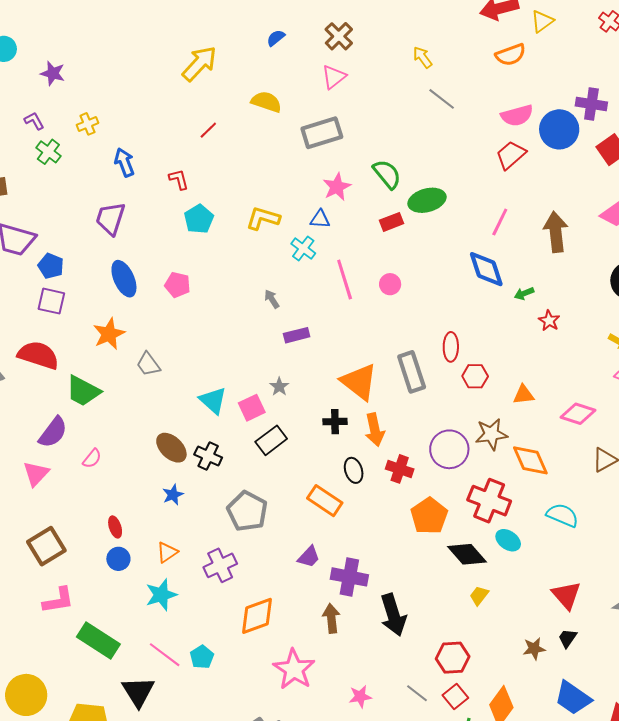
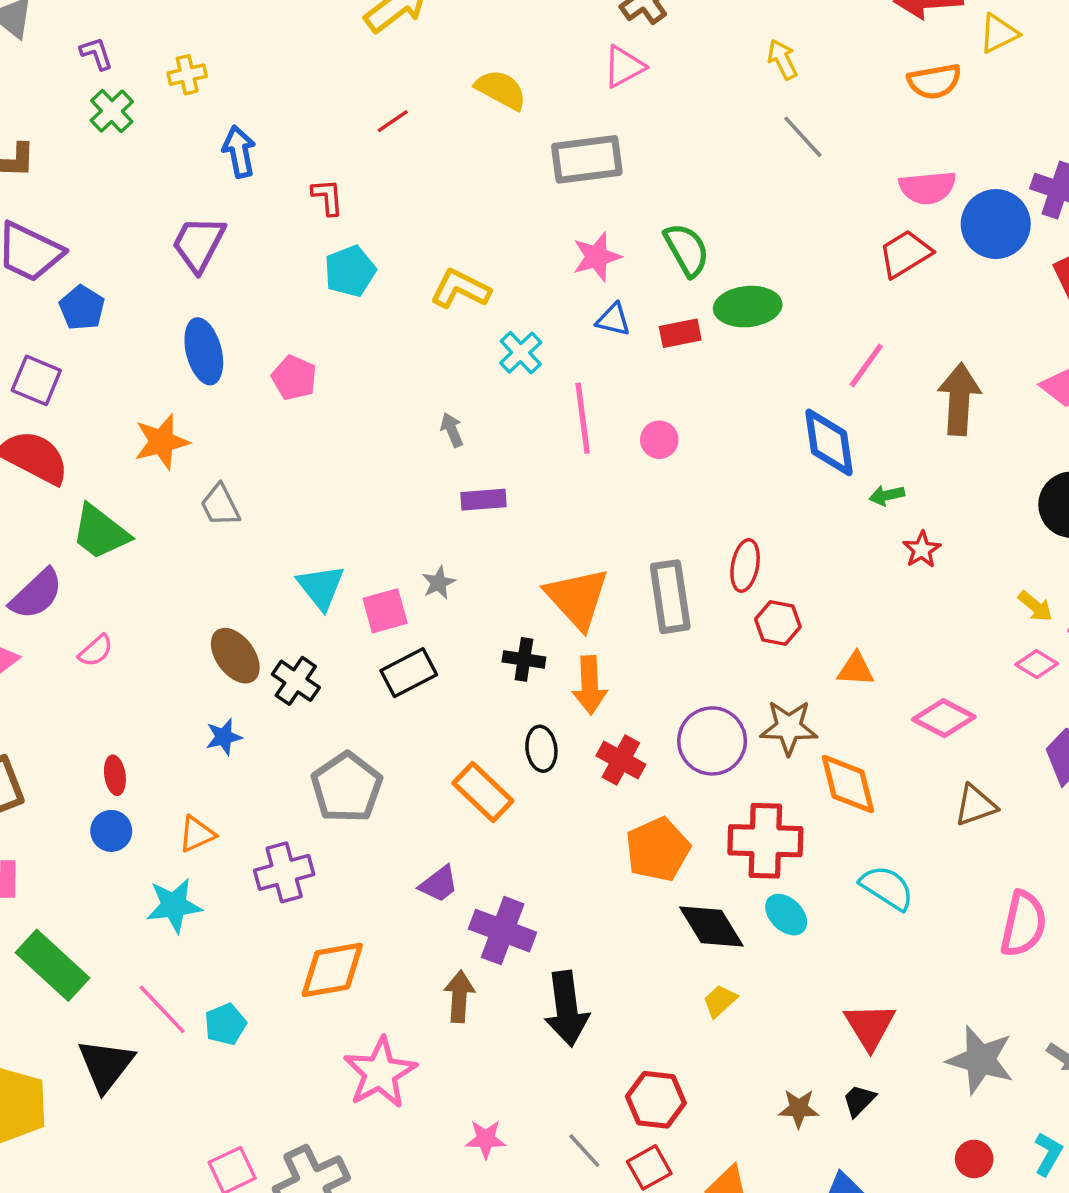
blue triangle: (320, 219) -> (613, 320), moved
purple square: (51, 301) -> (36, 380), moved
red cross: (489, 501) -> (765, 841), turned -30

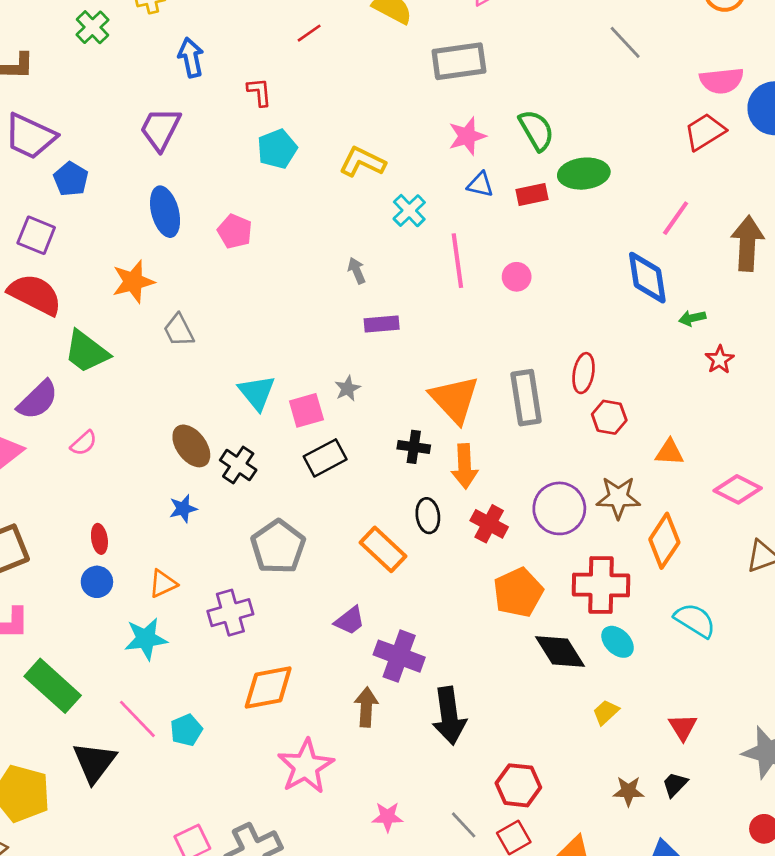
orange diamond: (848, 784) -> (664, 541), turned 48
yellow trapezoid: (720, 1001) -> (606, 712), moved
red triangle: (870, 1026) -> (683, 727), size x0.7

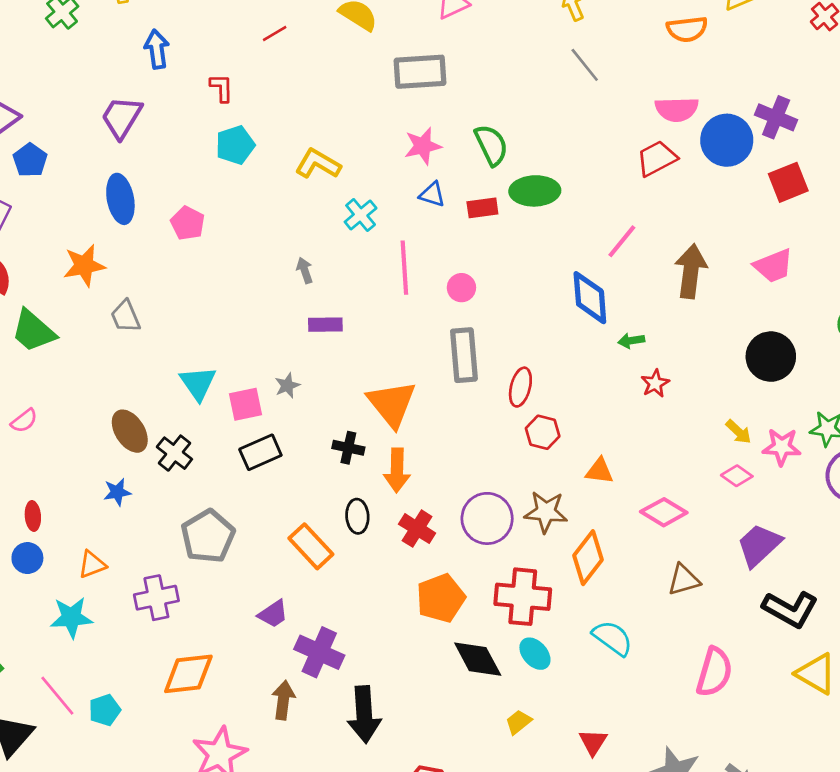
gray rectangle: (526, 398) -> (464, 355), moved

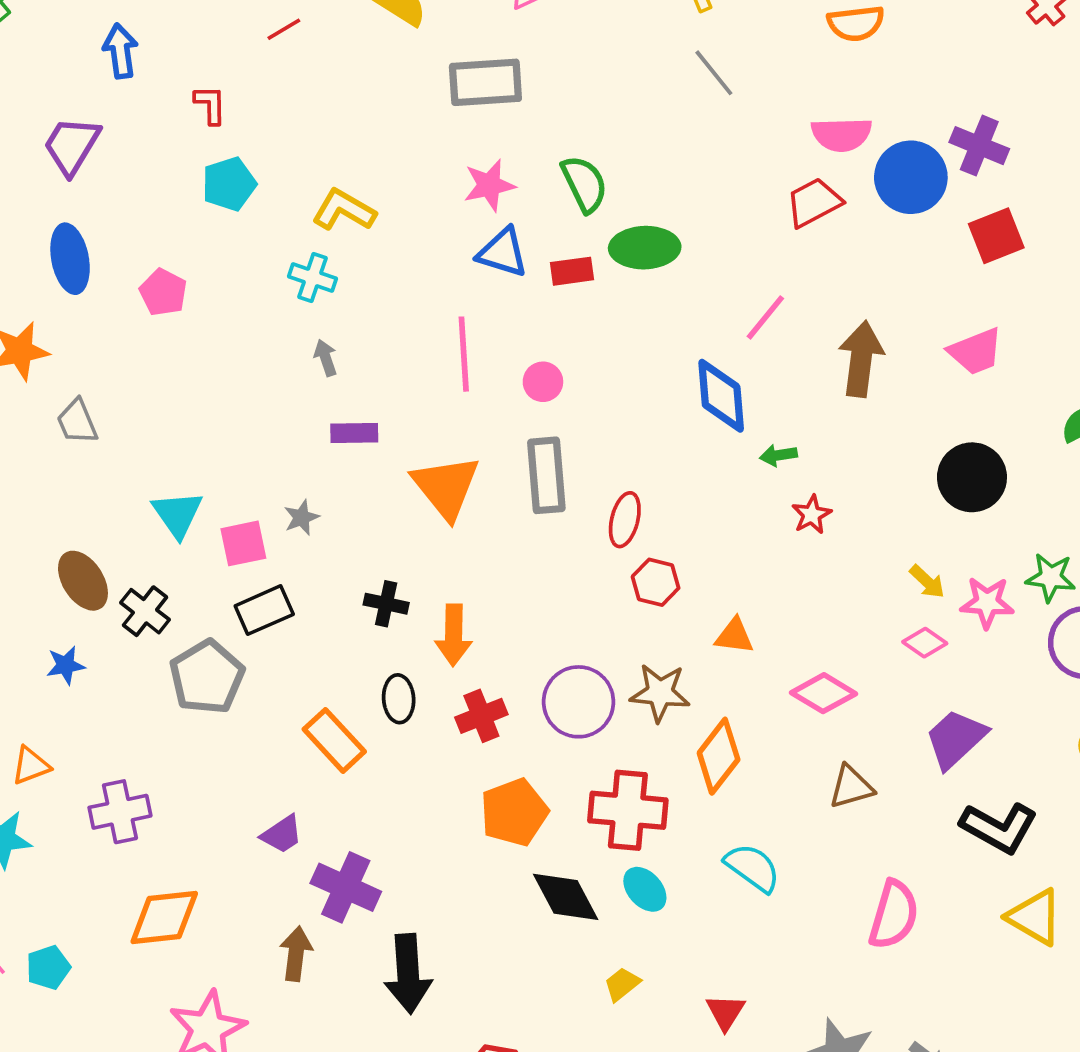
blue triangle: (432, 194) -> (503, 252), size x1.4
cyan cross: (361, 215) -> (312, 278), moved, turned -32
orange triangle: (392, 404) -> (446, 487), moved
red cross: (417, 529) -> (481, 716), turned 36
gray pentagon: (208, 536) -> (207, 677), moved

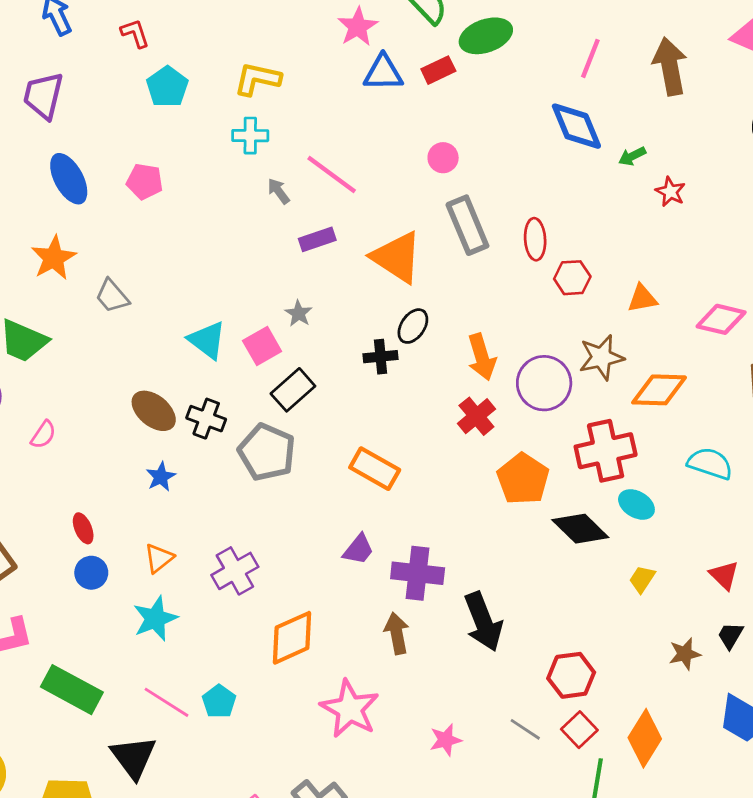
pink line: (464, 354) -> (332, 175), moved, turned -32
orange arrow: (454, 635) -> (482, 357), moved
black ellipse: (399, 699) -> (413, 326), moved, turned 56
orange diamond: (719, 756) -> (659, 390), turned 72

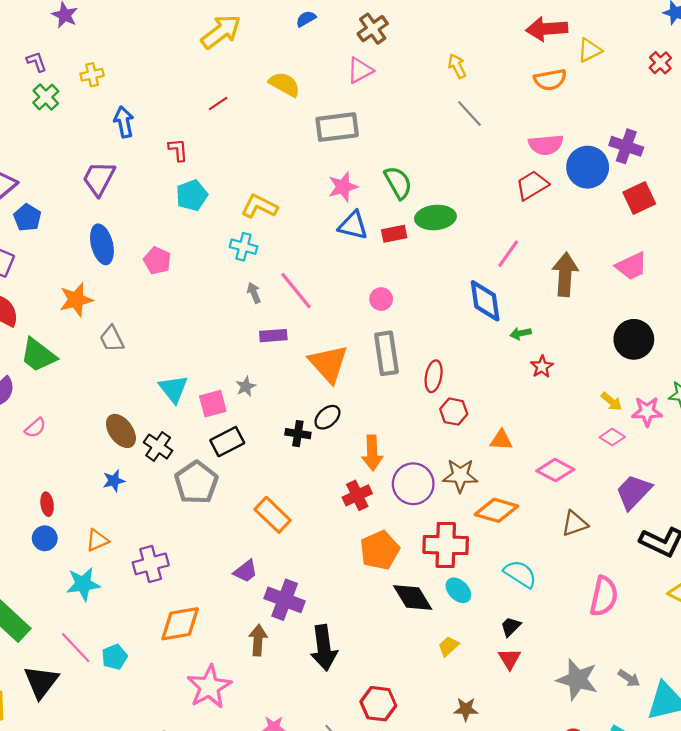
black trapezoid: (730, 636) -> (511, 627), moved

